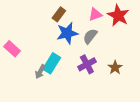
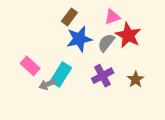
red star: (118, 15) -> (128, 35), moved
pink rectangle: (12, 49) -> (30, 66), moved
gray arrow: (40, 72) -> (47, 84), turned 40

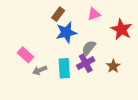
red star: (128, 35) -> (121, 29), moved
gray semicircle: (106, 43) -> (89, 48), moved
cyan rectangle: (61, 74) -> (64, 68), moved, turned -36

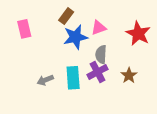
pink triangle: (94, 14) -> (99, 28), moved
gray semicircle: (89, 48) -> (101, 54), turned -35
pink rectangle: (25, 55) -> (24, 29), moved, turned 35

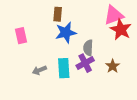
brown rectangle: (66, 16) -> (58, 14), turned -32
pink triangle: (99, 28) -> (114, 15), moved, size x1.5
pink rectangle: (24, 29) -> (21, 36), moved

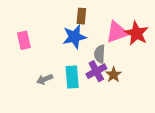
brown rectangle: (58, 14) -> (81, 16), moved
pink triangle: (114, 15) -> (117, 32), moved
brown star: (113, 66) -> (113, 75), moved

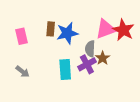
brown rectangle: (81, 16) -> (51, 29), moved
brown star: (113, 75) -> (103, 58), moved
gray arrow: (45, 79) -> (23, 72), moved, turned -120

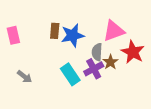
red star: (123, 30) -> (133, 52), moved
pink rectangle: (21, 36) -> (13, 35), moved
cyan rectangle: (65, 70) -> (70, 74), turned -30

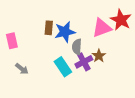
pink rectangle: (13, 35) -> (12, 41), moved
gray semicircle: (97, 52) -> (77, 47), moved
red star: (133, 52) -> (121, 20), moved

